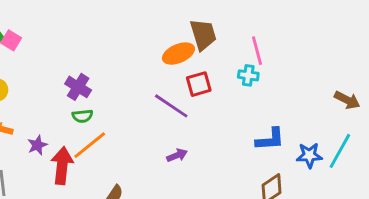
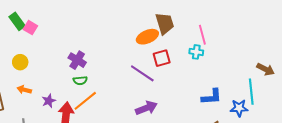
cyan line: (340, 151) -> (251, 92), moved, turned -35
purple arrow: (177, 155) -> (146, 108), size x1.5

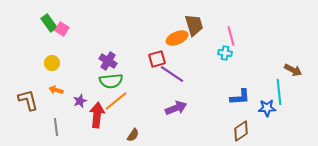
red square: (162, 58) -> (157, 59), moved
green semicircle: (80, 80) -> (111, 81), size x1.6

